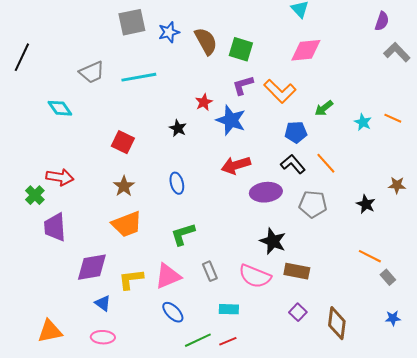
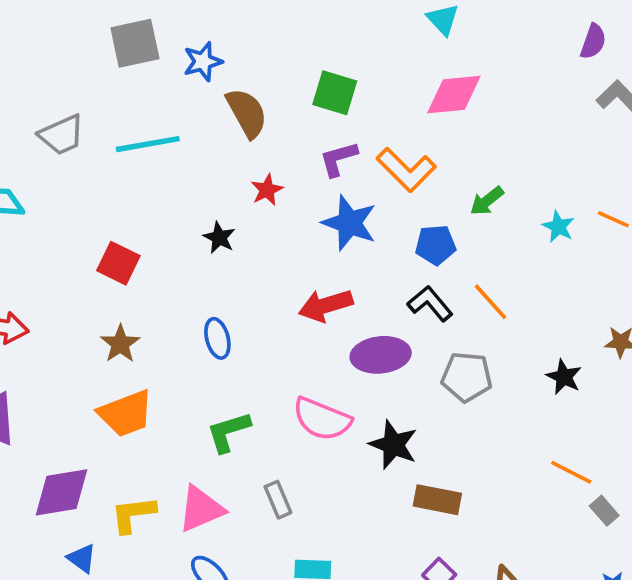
brown semicircle: (206, 41) -> (247, 113), moved
blue star: (231, 120) -> (349, 223), moved
pink semicircle: (255, 276) -> (322, 419), moved

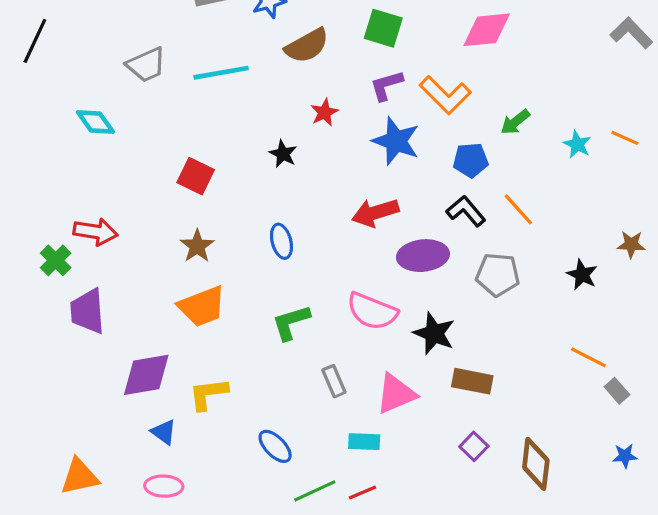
brown semicircle: (247, 113) -> (307, 46), turned 90
pink triangle: (201, 509) -> (396, 394), moved

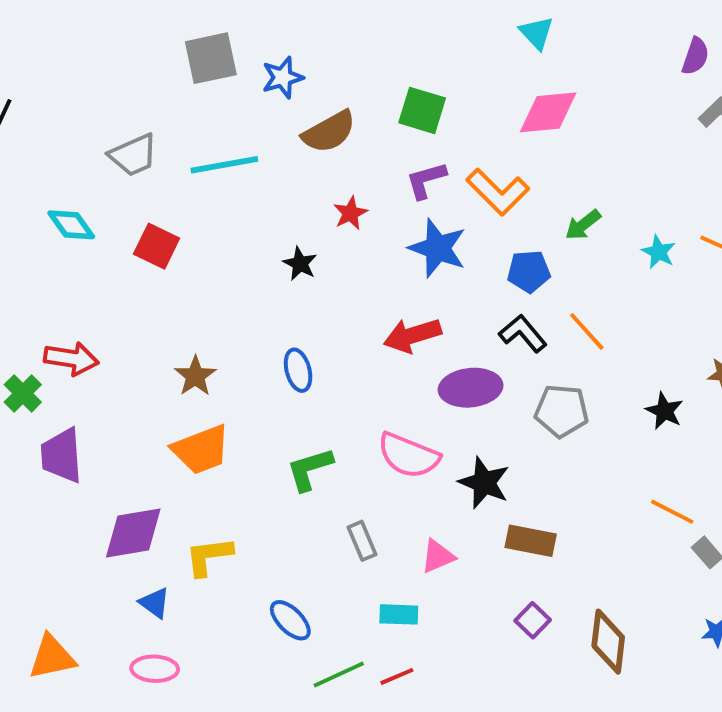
red square: (196, 176) -> (157, 246), moved
pink triangle: (396, 394) -> (438, 556), size x0.7

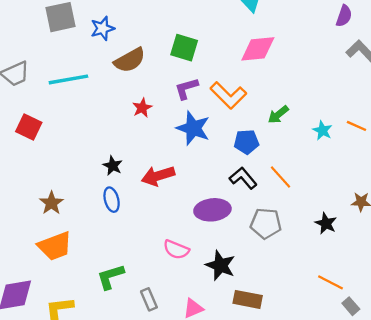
black star: (300, 264) -> (113, 166), moved
red arrow: (412, 335) -> (158, 176), moved
pink semicircle: (409, 455) -> (176, 250), size x0.7
green L-shape: (310, 469) -> (110, 277), moved

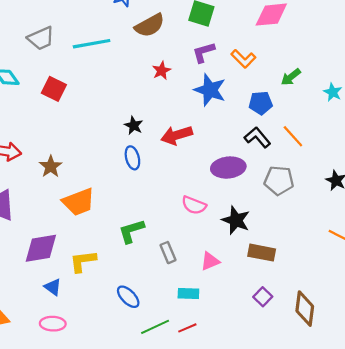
orange L-shape: (228, 95) -> (243, 59), size x0.7
brown star: (51, 203) -> (51, 166), moved

